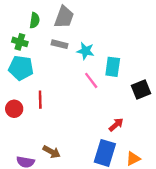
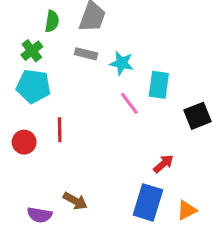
green cross: (20, 42) -> (32, 51), turned 35

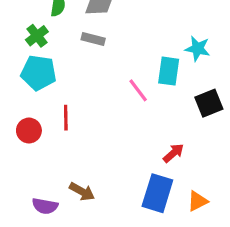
cyan star: (122, 63) -> (198, 49), moved

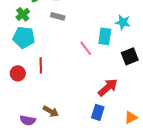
red arrow: (173, 153) -> (108, 87), size x1.5
blue rectangle: (157, 193) -> (98, 112), size x0.7
orange triangle: (198, 201) -> (131, 117), moved

